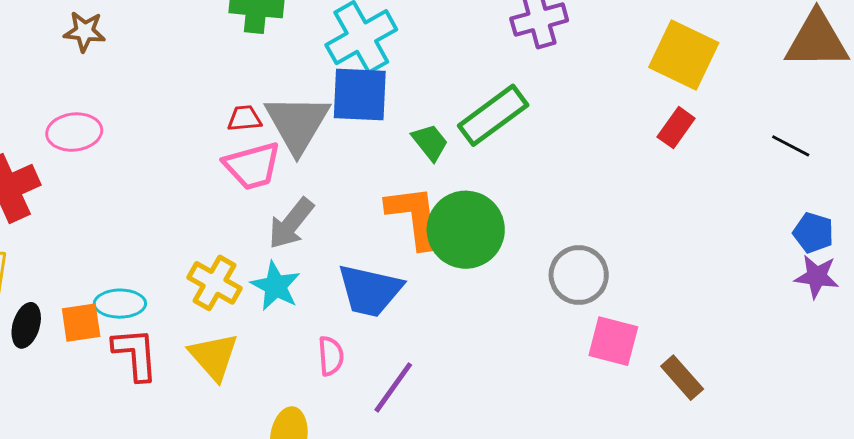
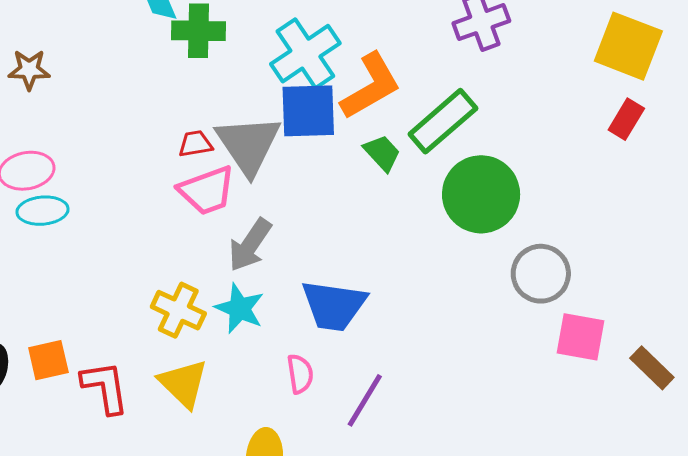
orange L-shape: (414, 217) -> (371, 86), moved, turned 72
green circle: (466, 230) -> (481, 194), moved
cyan ellipse: (120, 304) -> (43, 211), moved

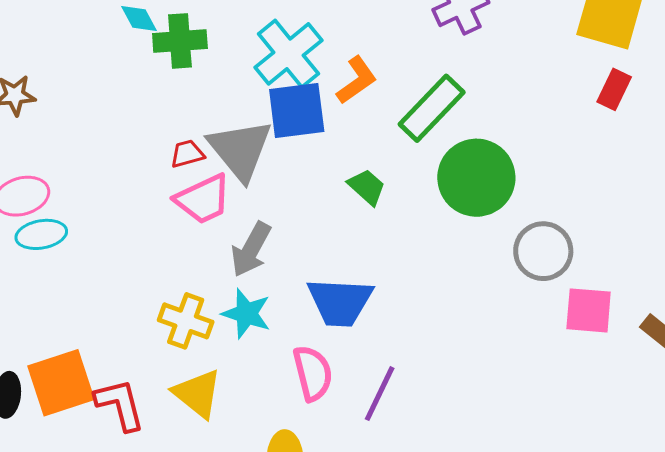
orange L-shape: (371, 86) -> (357, 80), size x0.7
green trapezoid: (382, 153) -> (367, 187), moved
orange square: (48, 360) -> (61, 383), size x1.6
pink semicircle: (300, 374) -> (313, 373), size x1.4

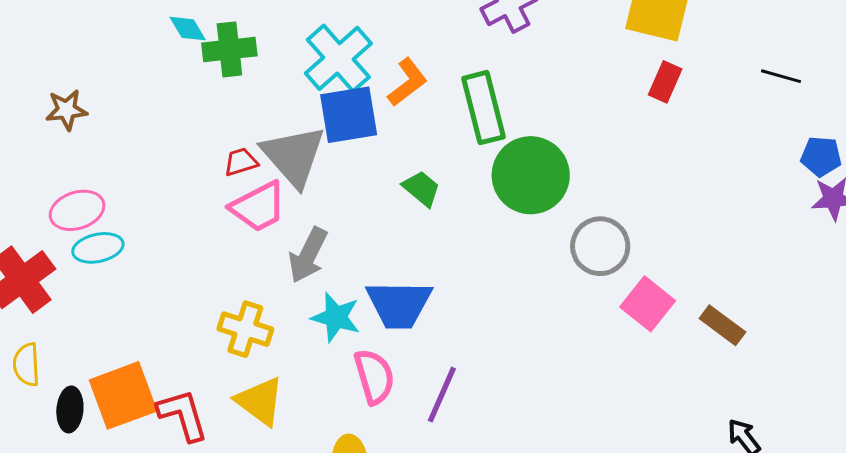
green rectangle: (432, 108) -> (483, 108), turned -56
pink square: (589, 310) -> (648, 304), turned 36
cyan star: (246, 314) -> (336, 317), moved

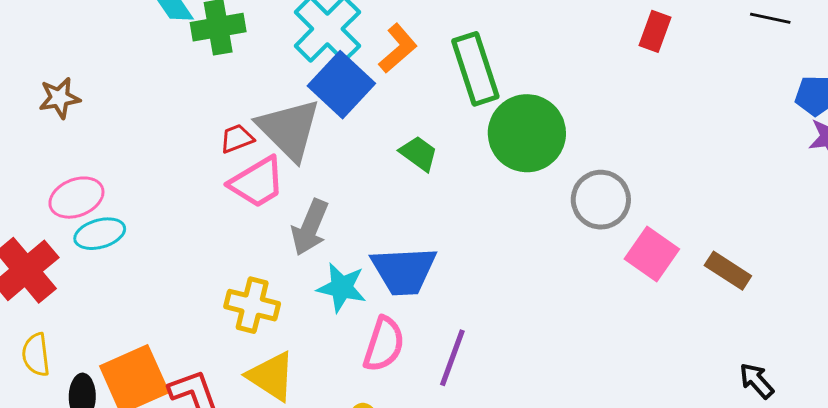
blue square: (349, 115) -> (341, 85), turned -34
pink semicircle: (374, 377) -> (384, 344), turned 38

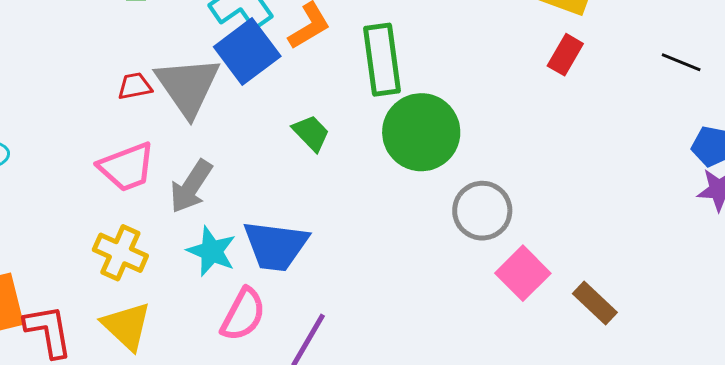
pink trapezoid: (257, 182) -> (127, 167), moved

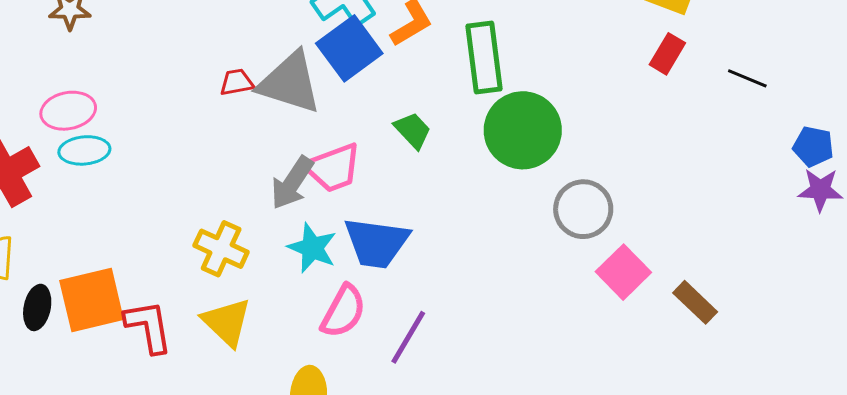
black line: (681, 62) -> (747, 78), moved
gray triangle: (188, 86) -> (290, 83), turned -38
pink trapezoid: (127, 167) -> (333, 168), moved

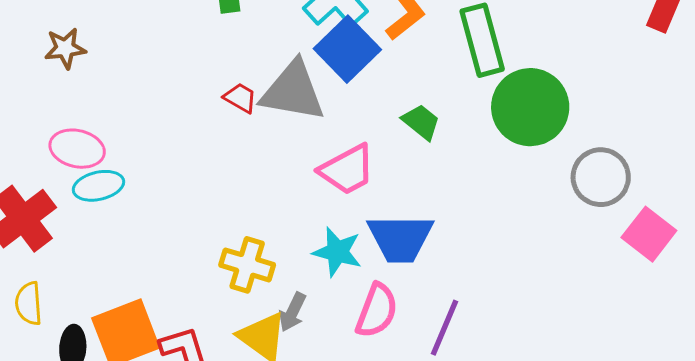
red trapezoid: (237, 82) -> (240, 98), turned 48
pink ellipse: (68, 111) -> (77, 149), turned 32
gray arrow: (292, 183) -> (292, 312), moved, size x0.7

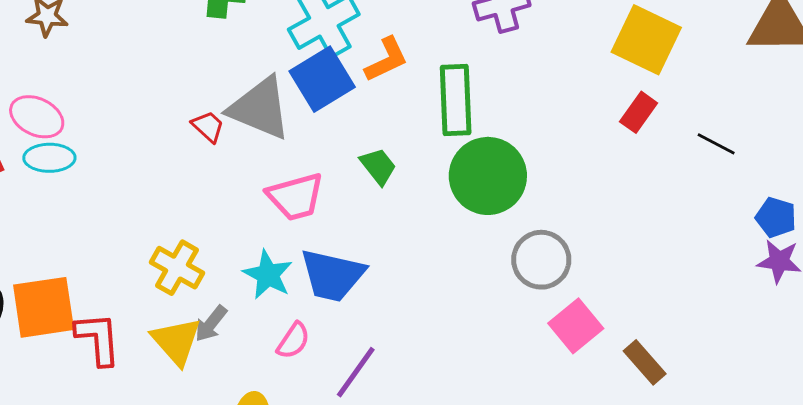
red trapezoid: (240, 98) -> (208, 126), moved
pink semicircle: (377, 311) -> (293, 341), size x0.7

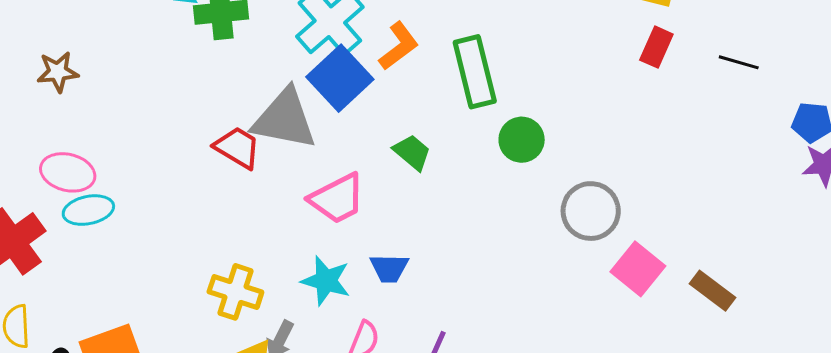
red trapezoid: (208, 126) -> (237, 148), size x1.4
green circle: (488, 176) -> (522, 140), size x0.6
blue trapezoid: (332, 275) -> (389, 268), size x0.6

